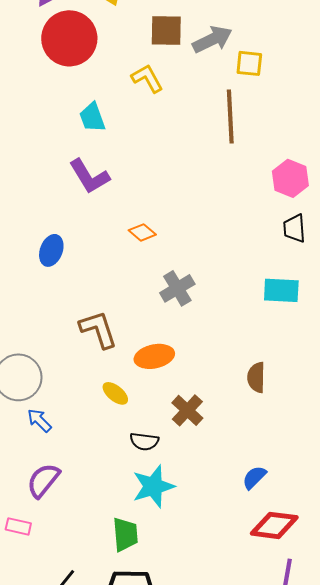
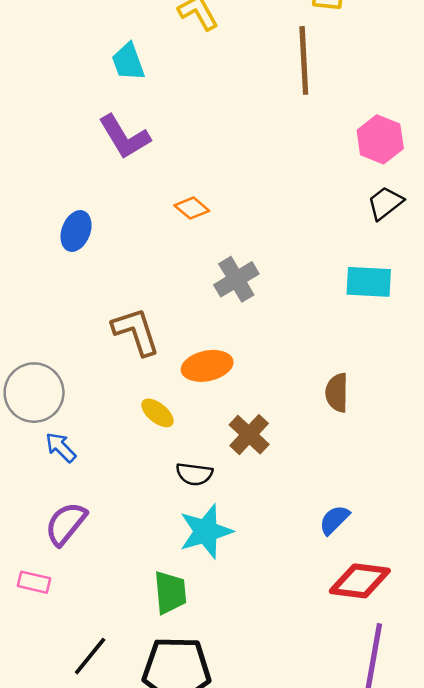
black trapezoid: (294, 228) -> (385, 203), turned 56

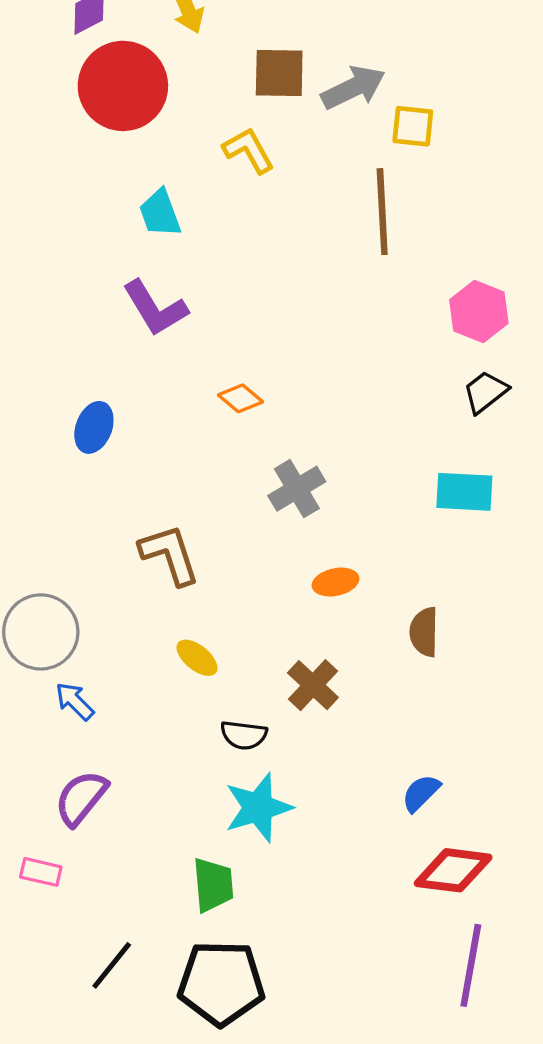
orange ellipse: (207, 366) -> (336, 582), moved, size x0.7

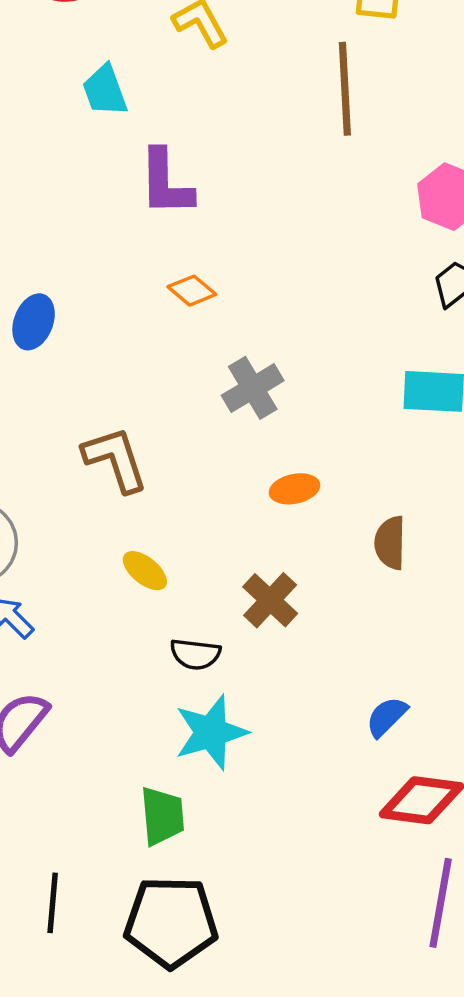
purple L-shape: (155, 308) -> (166, 183), moved, turned 30
black line: (112, 965) -> (53, 903), turned -34

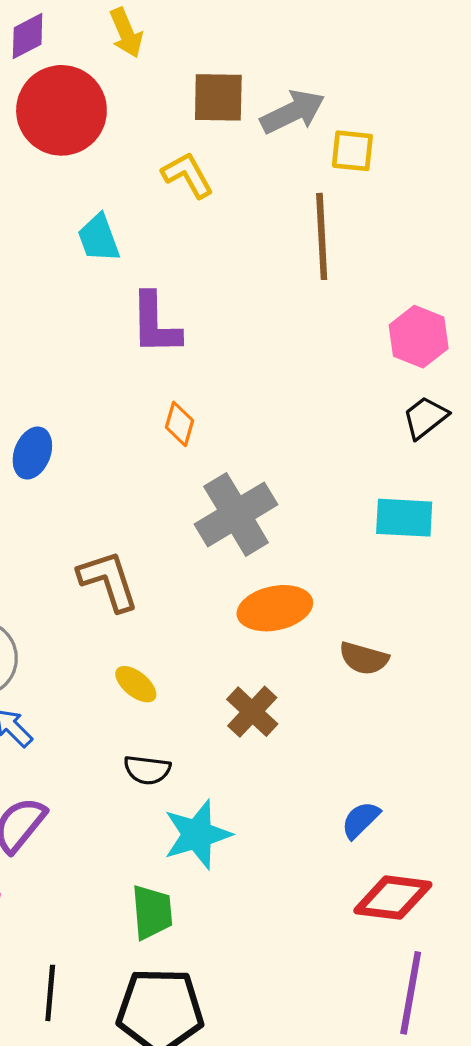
orange diamond: (192, 291) -> (179, 424), turned 66
gray cross: (253, 388) -> (236, 514), size x1.4
orange ellipse: (294, 489) -> (275, 608), size x1.6
brown semicircle: (390, 543) -> (364, 658), turned -75
black semicircle: (195, 654) -> (147, 770), moved

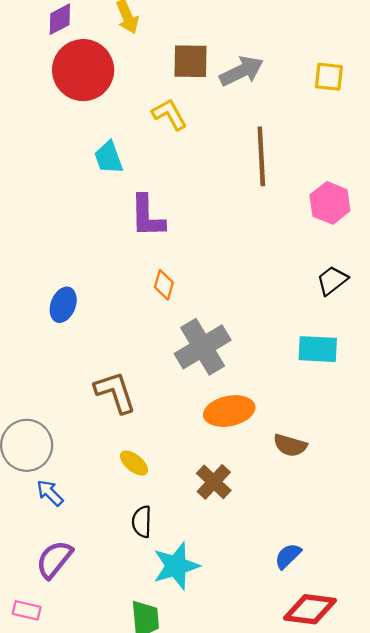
yellow square: (352, 151) -> (329, 77), moved
pink hexagon: (419, 337) -> (330, 203), moved
black semicircle: (147, 770) -> (142, 522), turned 84

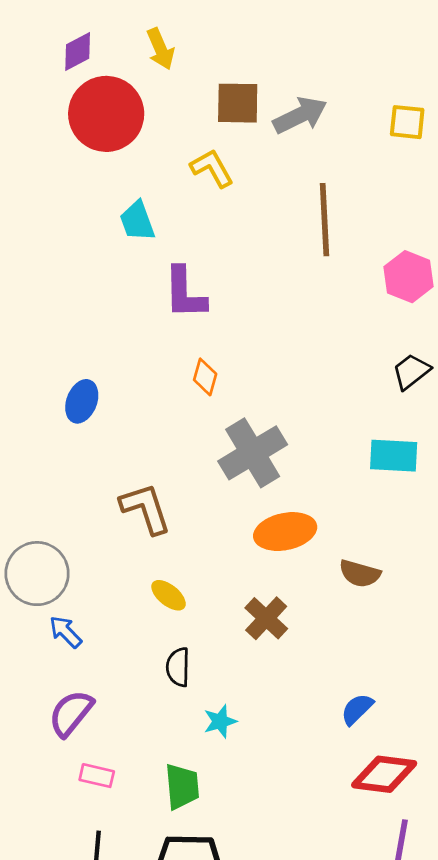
cyan star: (176, 566) -> (220, 721), size x0.6
pink rectangle: (27, 610) -> (97, 776), moved

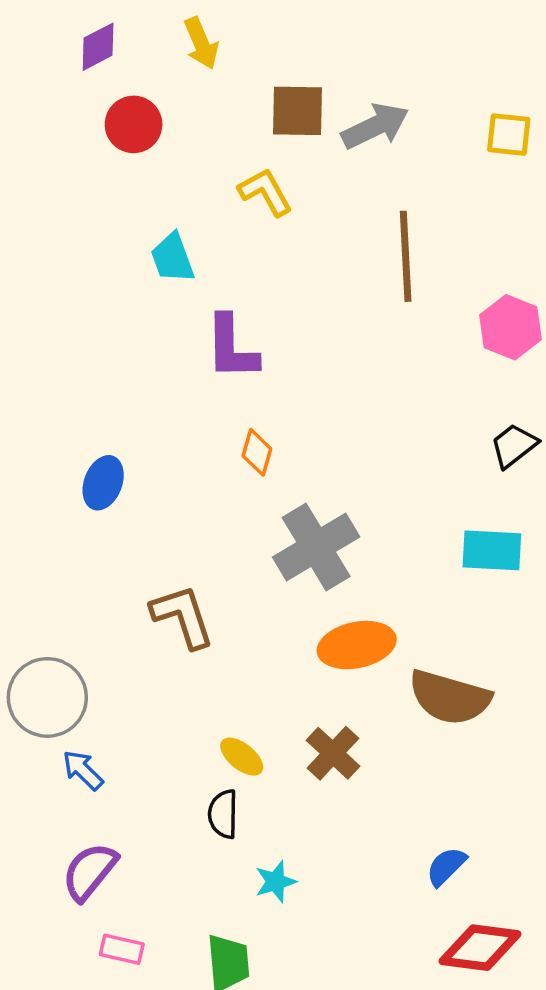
red circle: (106, 114) -> (134, 124), size x0.6
brown semicircle: (360, 574) -> (450, 697), size x1.6
yellow ellipse: (169, 595) -> (242, 757), moved

